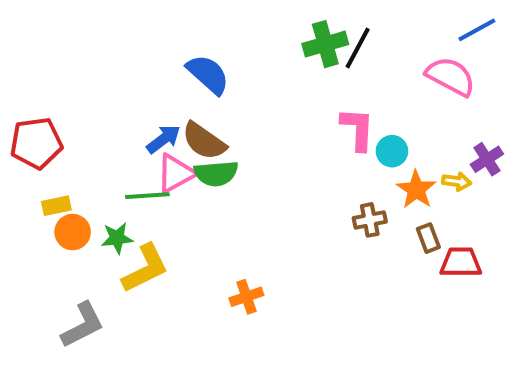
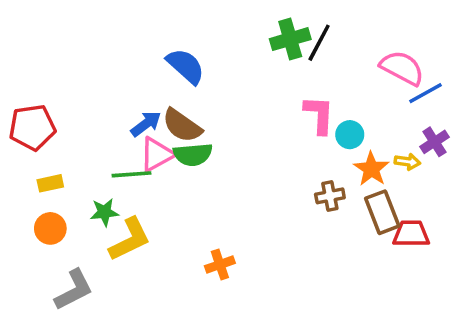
blue line: (477, 30) -> (426, 93), moved
orange circle: (73, 232) -> (50, 228), moved
brown rectangle: (428, 238) -> (382, 212), size x1.6

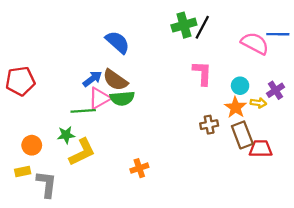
blue line: (426, 93) -> (278, 34), moved, turned 30
cyan circle: (350, 135) -> (240, 86), moved
yellow rectangle: (50, 183) -> (23, 172), moved
gray L-shape: (74, 290) -> (47, 184), turned -56

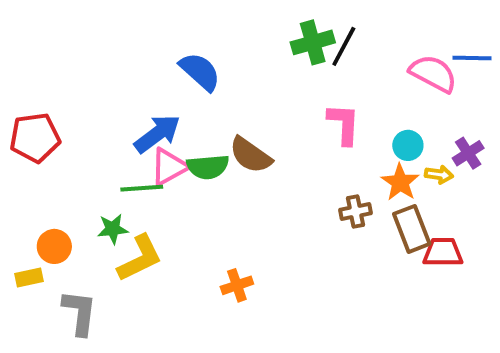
blue arrow: (92, 79) -> (157, 134), size x1.4
brown semicircle: (115, 80) -> (251, 155), moved
yellow rectangle: (23, 172) -> (29, 278), moved

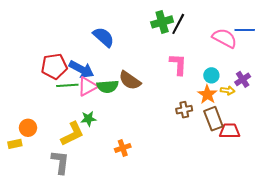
blue arrow: (157, 134) -> (81, 69), turned 65
red pentagon: (35, 138) -> (54, 66), moved
green line: (142, 188) -> (67, 85), moved
green star: (113, 229) -> (88, 119), moved
gray L-shape: (80, 313) -> (60, 162), moved

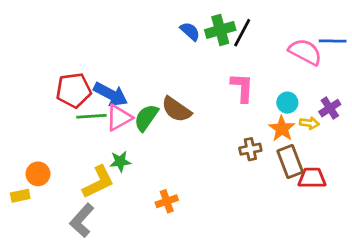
blue semicircle: (104, 37) -> (190, 31), moved, size x0.7
green semicircle: (108, 86) -> (146, 118), turned 130
gray L-shape: (60, 162) -> (82, 220), turned -145

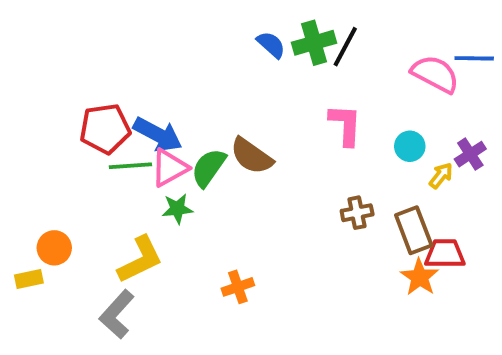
yellow arrow: (309, 123) -> (441, 176), turned -60
orange star: (282, 129) -> (420, 277), moved
green star: (120, 161) -> (177, 209), moved

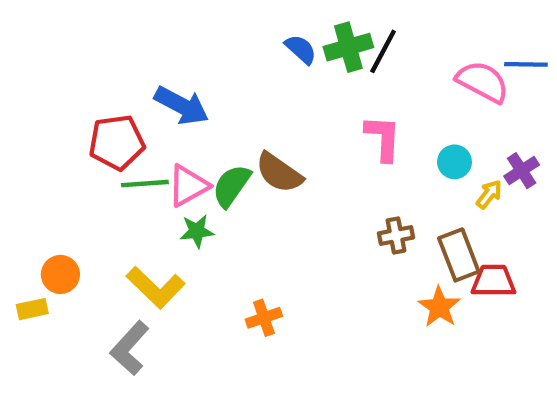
blue arrow: (158, 135) -> (182, 106), moved
yellow L-shape: (140, 260) -> (156, 287), turned 70
orange star: (420, 277) -> (439, 307), moved

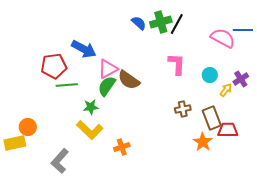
pink triangle: (188, 186) -> (108, 69), moved
yellow L-shape: (156, 287) -> (90, 130), moved
yellow rectangle: (32, 309) -> (15, 143), size x1.5

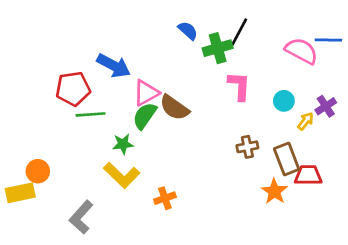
green cross: (161, 22) -> (218, 48), moved

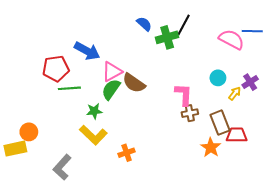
pink L-shape: (239, 86) -> (184, 94), moved

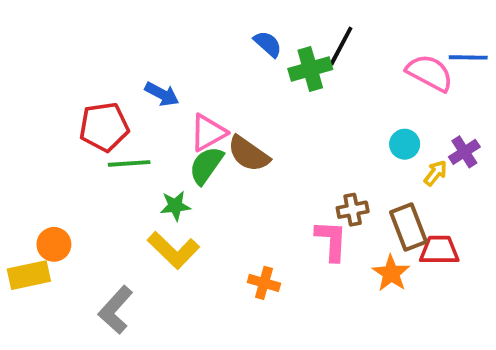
blue arrow: (87, 51) -> (162, 94), size x0.7
pink L-shape: (184, 94) -> (331, 241), moved
orange cross: (127, 153) -> (264, 283), moved, turned 35

